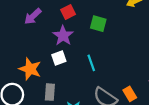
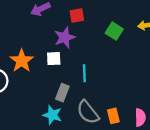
green square: (98, 24) -> (114, 31), moved
gray rectangle: (50, 92) -> (62, 93), moved

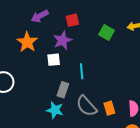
orange star: (22, 61) -> (27, 42), moved

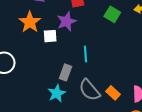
white square: (54, 60) -> (50, 36), moved
orange rectangle: (109, 108) -> (113, 93), turned -32
cyan star: (55, 110) -> (57, 93), turned 30

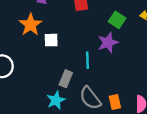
purple star: (66, 21) -> (108, 43), moved
orange rectangle: (113, 93) -> (115, 102), turned 32

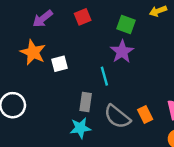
cyan star: (56, 100) -> (80, 128), turned 30

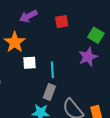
white square: (59, 64) -> (30, 63), moved
cyan line: (104, 76) -> (52, 70), moved

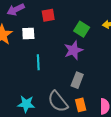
white square: (30, 63) -> (28, 34), moved
gray rectangle: (49, 92) -> (77, 80), moved

